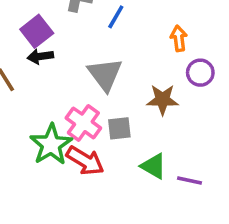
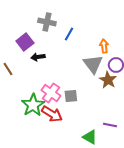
black arrow: (40, 56) -> (38, 57), moved
gray triangle: (105, 74) -> (93, 64), moved
brown star: (163, 100) -> (108, 80), moved, turned 30
green triangle: (154, 166) -> (90, 137), moved

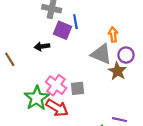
blue line: (69, 34) -> (75, 22), turned -40
purple square: (25, 42) -> (62, 30), moved, turned -30
gray triangle: (93, 64) -> (101, 54), turned -30

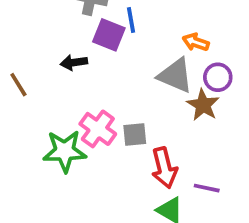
orange arrow: (113, 35) -> (196, 42), turned -64
green star: (37, 98) -> (65, 151), turned 30
red arrow: (57, 108) -> (164, 168), moved, turned 45

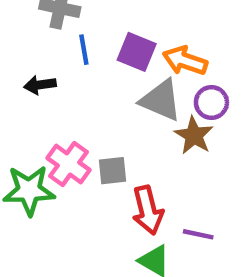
blue line: (131, 20) -> (84, 50), moved
purple square: (109, 35) -> (137, 52), moved
orange arrow: (196, 42) -> (185, 61), size x1.4

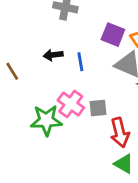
blue line: (84, 50) -> (80, 62), moved

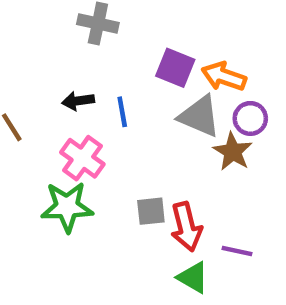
pink cross: (71, 104) -> (82, 158), moved
gray square: (98, 108) -> (151, 211), moved

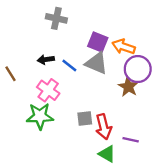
blue line: (122, 112) -> (69, 65), turned -42
gray triangle: (200, 116) -> (96, 63), moved
purple circle: (250, 118) -> (138, 69), size x1.5

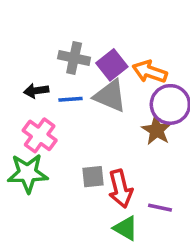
gray cross: (56, 18) -> (74, 58), moved
purple square: (98, 42) -> (112, 65), turned 30
blue line: (69, 65) -> (71, 99), turned -42

